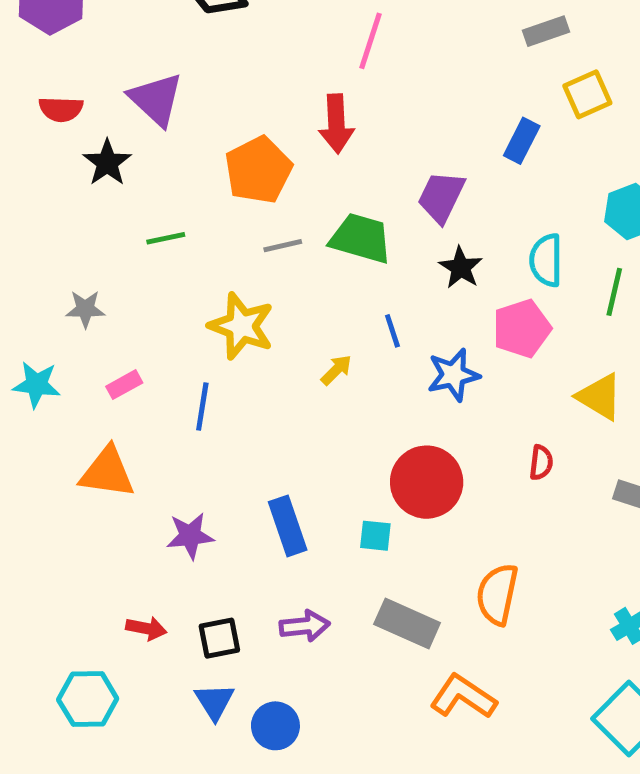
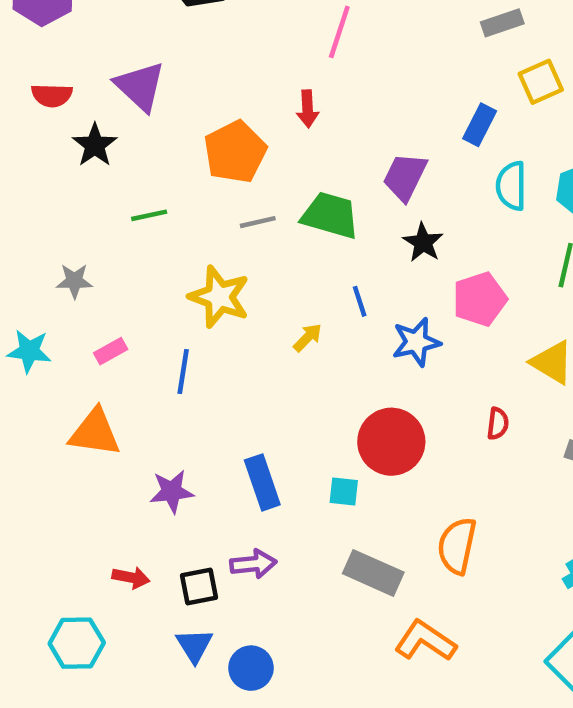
red arrow: (336, 124) -> (308, 109), size x0.7
cyan semicircle: (546, 260) -> (511, 186), moved
purple arrow: (305, 626) -> (253, 564), moved

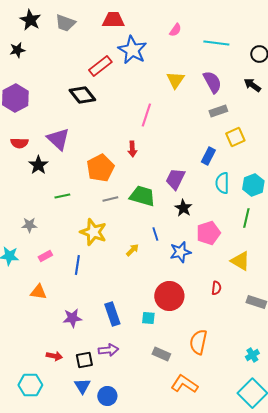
orange triangle: (95, 433) -> (38, 292), size x0.7
gray rectangle: (373, 573) -> (161, 354), size x0.7

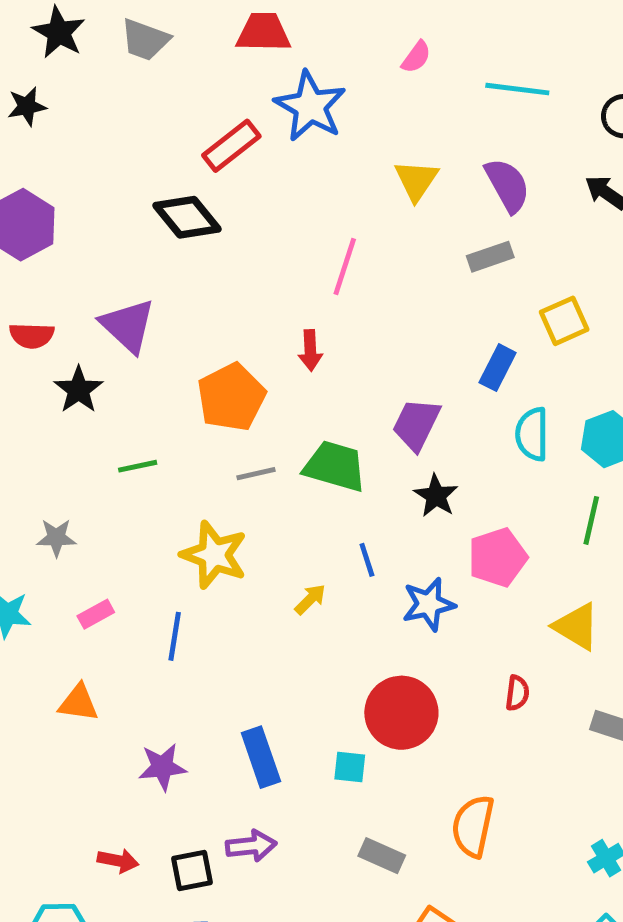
gray rectangle: (218, 111) -> (490, 257), moved

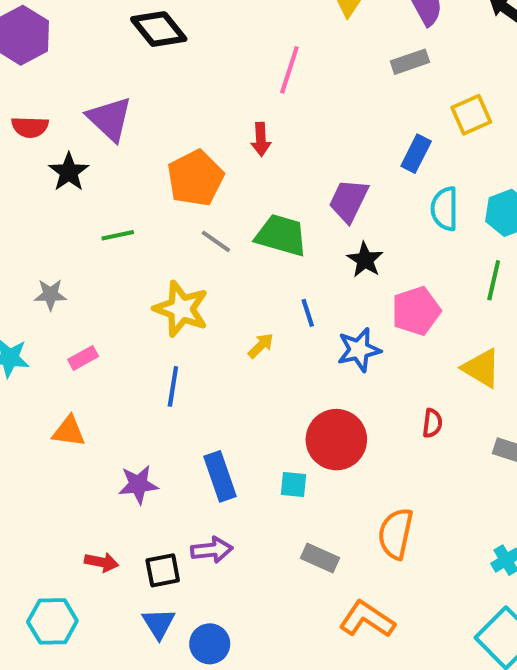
gray line: (256, 474) -> (216, 241), turned 48
blue line: (175, 636) -> (173, 386), moved

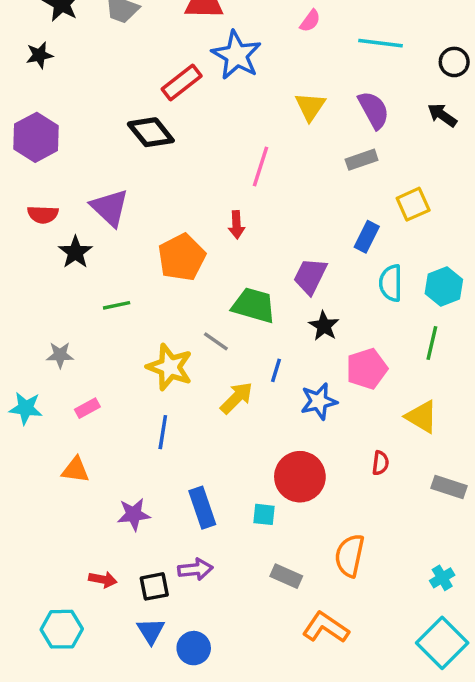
gray line: (216, 241) -> (216, 341), moved
blue line: (308, 313) -> (276, 370), turned 35
yellow arrow: (261, 346) -> (237, 398), size x1.5

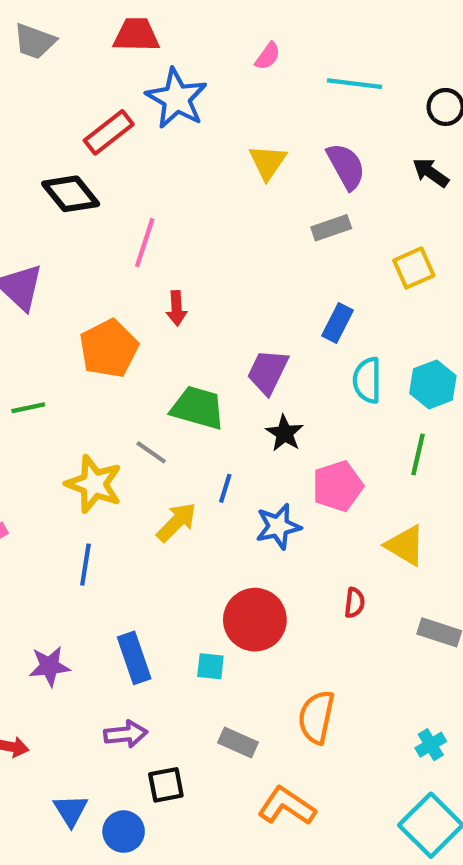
pink line: (260, 167) -> (145, 243), moved
yellow square: (413, 204) -> (414, 268), moved
black square: (154, 586) -> (166, 785), moved

